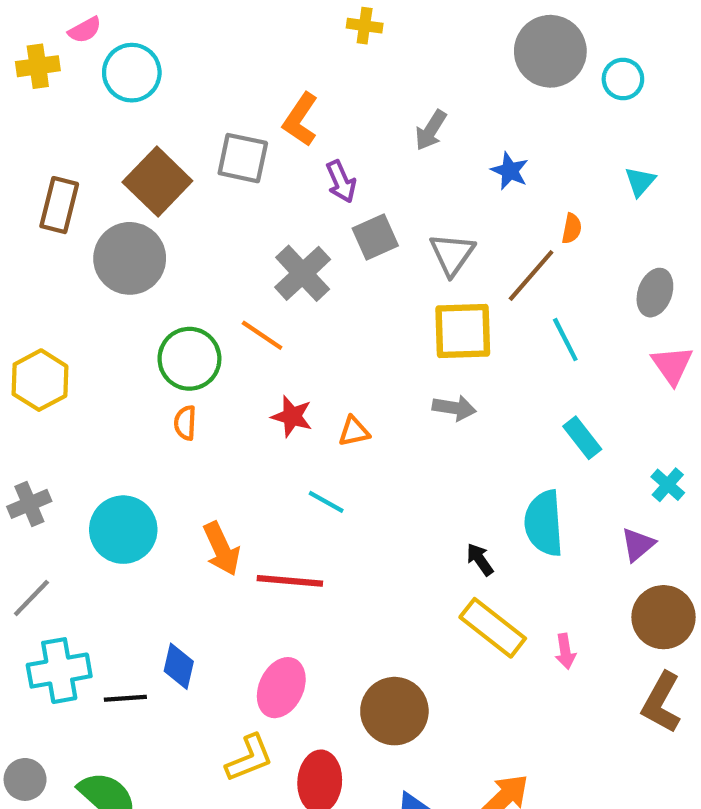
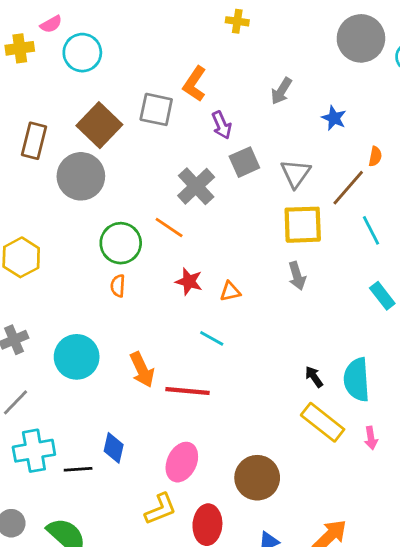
gray arrow: (454, 408) -> (297, 276), turned 64
cyan semicircle: (544, 523) -> (357, 380), moved

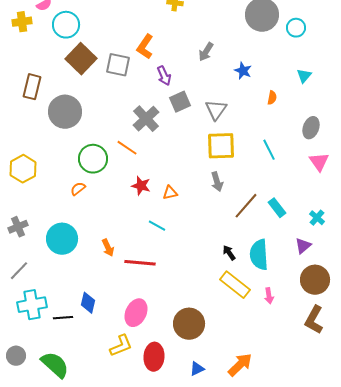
brown square: (99, 125) -> (81, 59), moved
brown line: (348, 188) -> (246, 206), moved
orange semicircle: (118, 286) -> (78, 189), moved, turned 49
cyan rectangle: (382, 296) -> (277, 208), moved
orange arrow: (142, 370) -> (108, 248), size x0.7

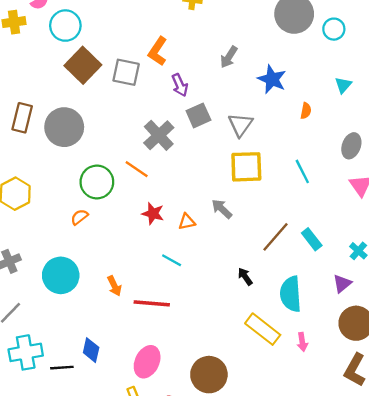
blue star: (243, 71) -> (272, 79), size x1.4
brown rectangle: (32, 87) -> (22, 118), moved
gray arrow: (217, 182) -> (222, 209), moved, turned 150
black arrow: (229, 253) -> (245, 277), moved

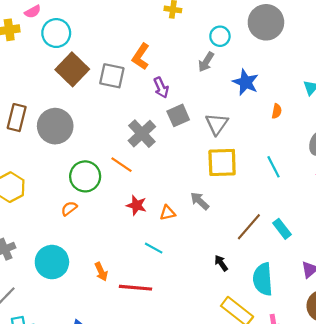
cyan circle: (334, 29) -> (220, 36), moved

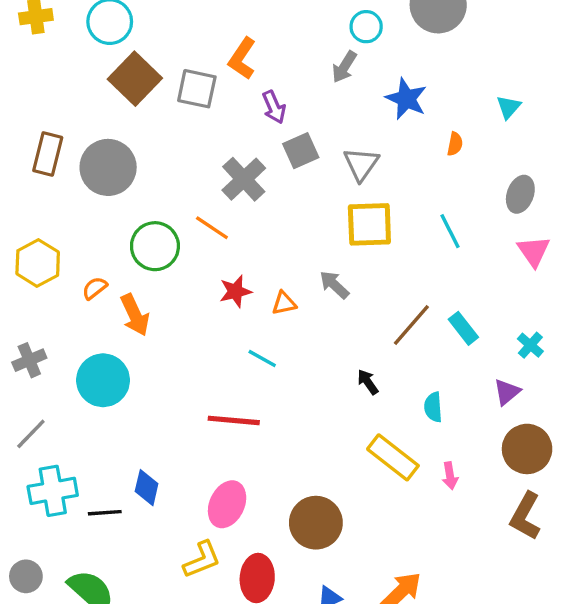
red star: (136, 205) -> (235, 291), turned -30
orange semicircle: (69, 209) -> (95, 288), moved
orange arrow: (101, 272) -> (135, 315), moved, size x1.4
cyan semicircle: (263, 279) -> (433, 407), size x0.6

